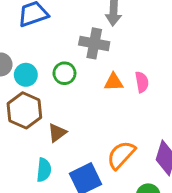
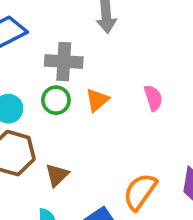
gray cross: (94, 43) -> (64, 62), moved
orange triangle: (114, 82) -> (97, 100), moved, turned -30

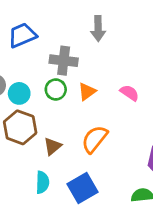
pink semicircle: (153, 98) -> (129, 93), turned -42
orange semicircle: (140, 192) -> (95, 139), moved

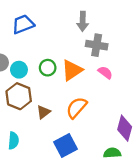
gray cross: (64, 61) -> (97, 45), moved
orange triangle: (87, 92) -> (72, 70), size x1.5
cyan semicircle: (42, 182) -> (13, 141), moved

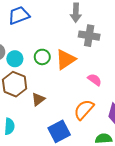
pink semicircle: (105, 72) -> (95, 80), moved
orange semicircle: (76, 108) -> (84, 110), moved

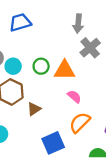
gray cross: (89, 36) -> (90, 48), turned 36
orange triangle: (66, 59) -> (65, 70), turned 30
pink semicircle: (95, 80) -> (74, 96), moved

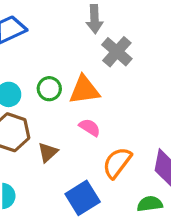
pink semicircle: (74, 96) -> (90, 127), moved

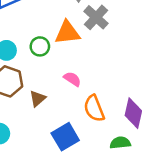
orange triangle: (84, 90) -> (67, 33), moved
orange semicircle: (117, 163) -> (94, 108), turned -60

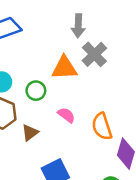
green circle: (40, 46) -> (36, 91), moved
orange semicircle: (94, 108) -> (102, 126), moved

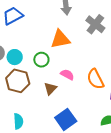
gray cross: (94, 54) -> (95, 24), moved
brown triangle: (30, 133) -> (50, 89), moved

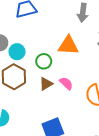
brown triangle: (50, 89) -> (46, 84), moved

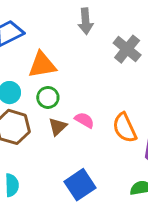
orange triangle: (68, 45) -> (42, 65), moved

